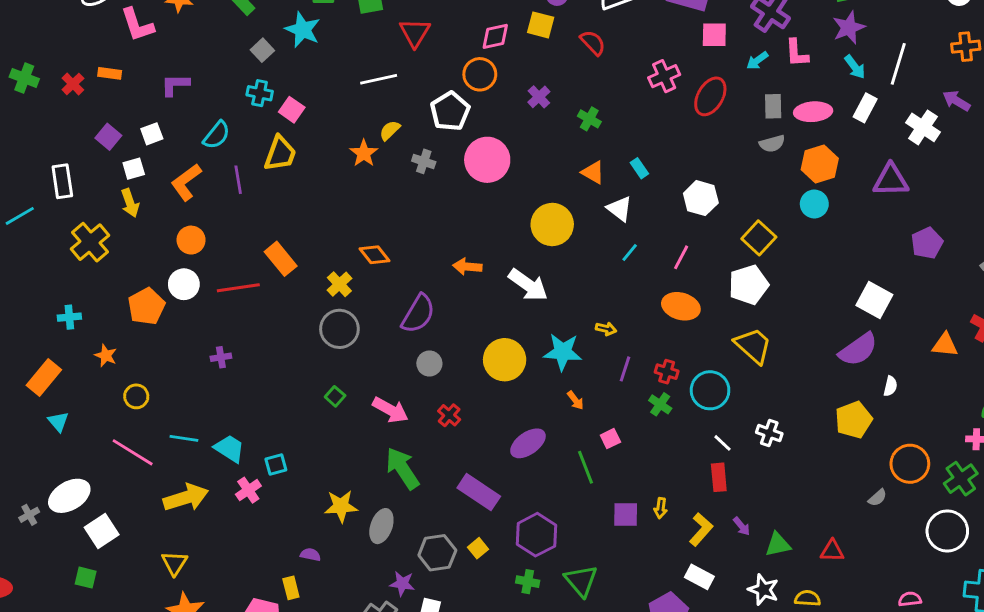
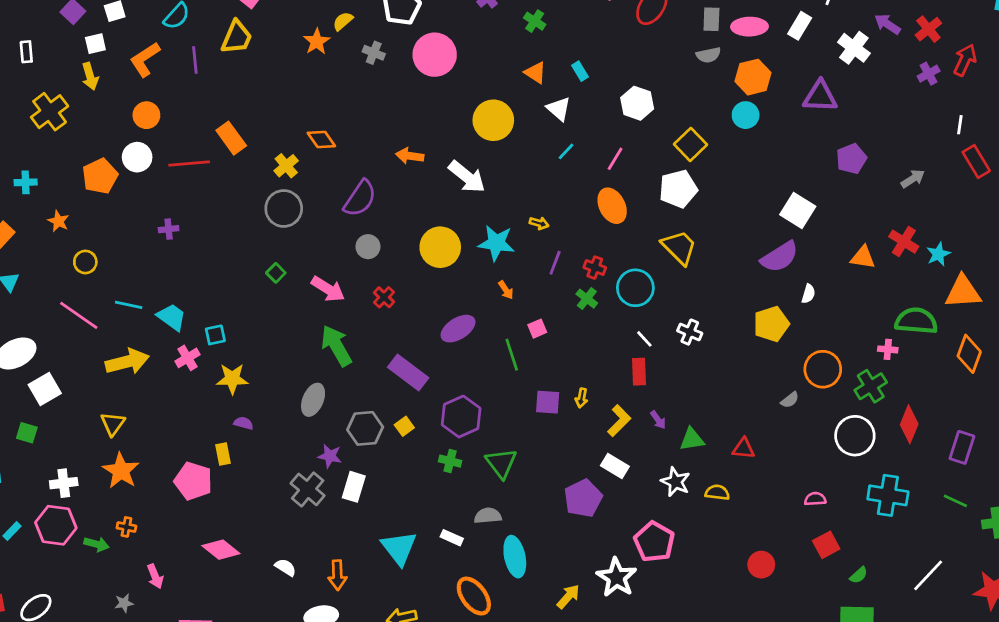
white rectangle: (62, 181) -> (26, 52), size x0.7
orange ellipse: (681, 306) -> (612, 206), turned 44
yellow star: (341, 506) -> (232, 379), moved

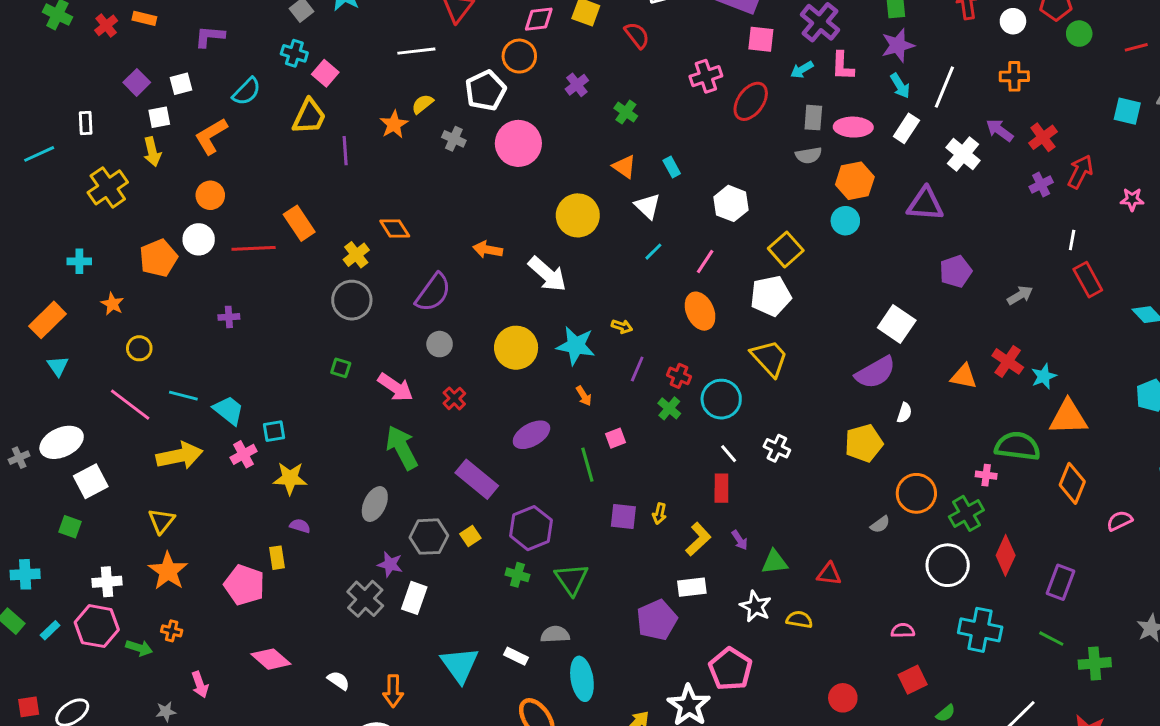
purple line: (195, 60) -> (345, 151), moved
green square: (276, 273) -> (341, 368), turned -30
white rectangle: (615, 466) -> (692, 587), turned -40

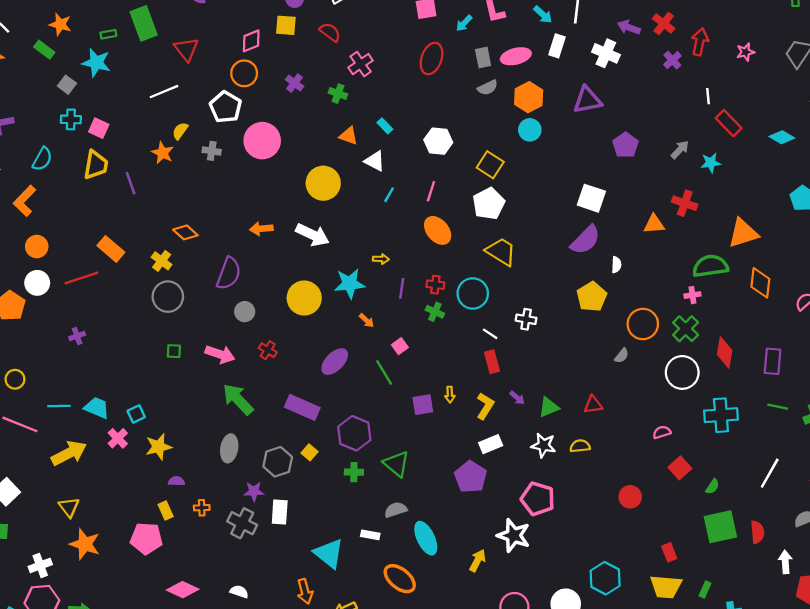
pink cross: (706, 76) -> (361, 64), moved
cyan star: (1044, 376) -> (711, 163), moved, turned 30
orange cross: (172, 631) -> (202, 508), moved
orange arrow: (393, 691) -> (305, 591), moved

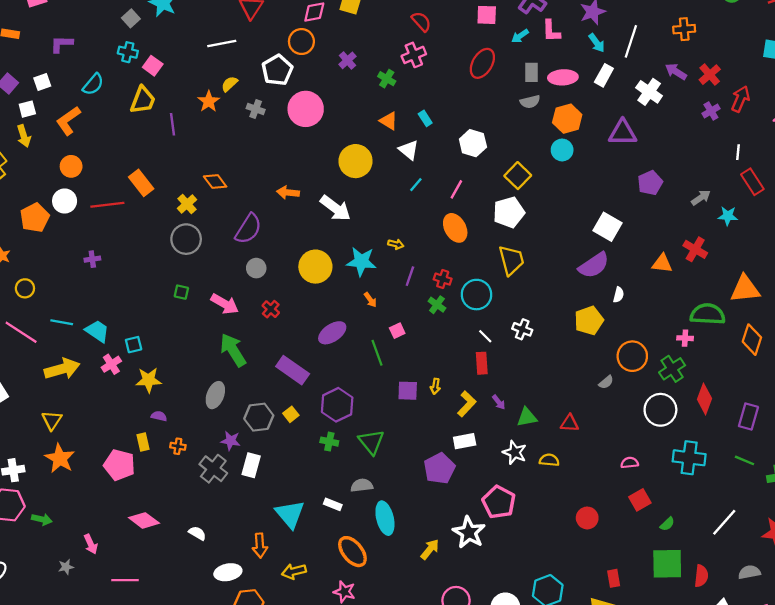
red semicircle: (330, 32) -> (421, 22), moved
yellow trapezoid: (501, 252) -> (511, 260), turned 32

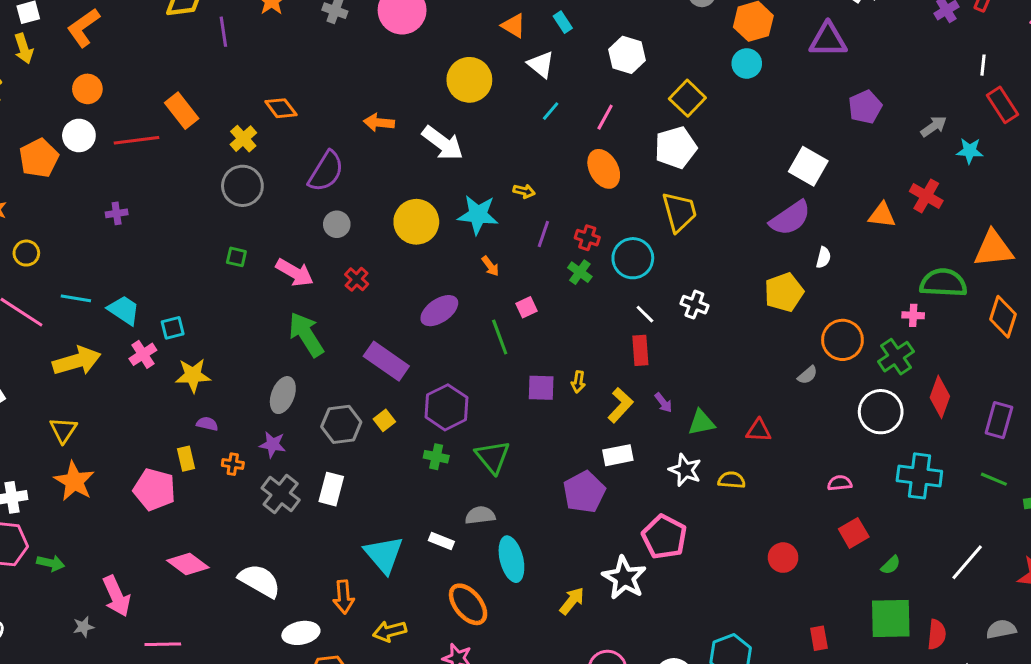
purple star: (231, 441) -> (273, 445), moved
white semicircle: (197, 533) -> (260, 581), size x1.8
pink arrow: (91, 544) -> (116, 596), size x1.5

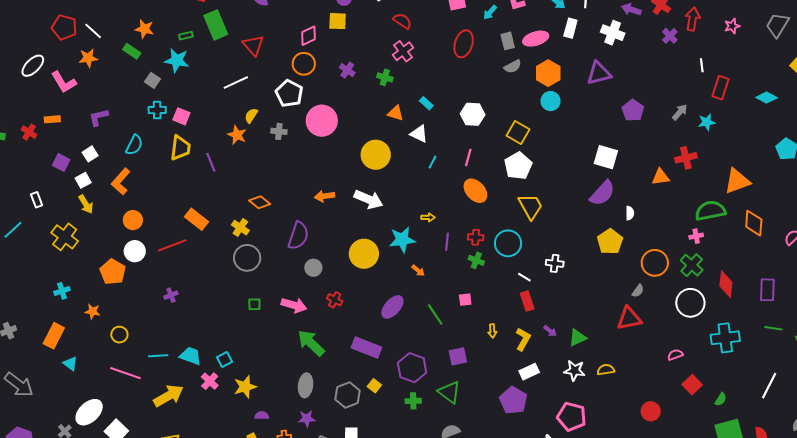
red rectangle: (1003, 105) -> (720, 88), turned 65
red cross: (926, 196) -> (686, 158), turned -30
pink square: (527, 307) -> (465, 300), moved, turned 32
purple square: (541, 388) -> (458, 356), moved
red triangle: (759, 430) -> (629, 319), moved, size x1.5

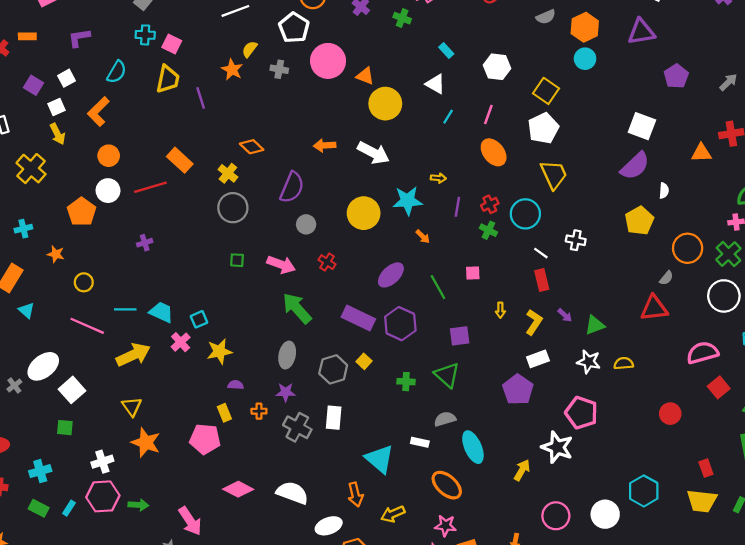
orange triangle: (396, 113) -> (365, 76), moved
red cross: (476, 237) -> (490, 204), turned -35
pink semicircle: (675, 355) -> (702, 353), size x1.8
purple hexagon: (412, 368) -> (400, 324), moved

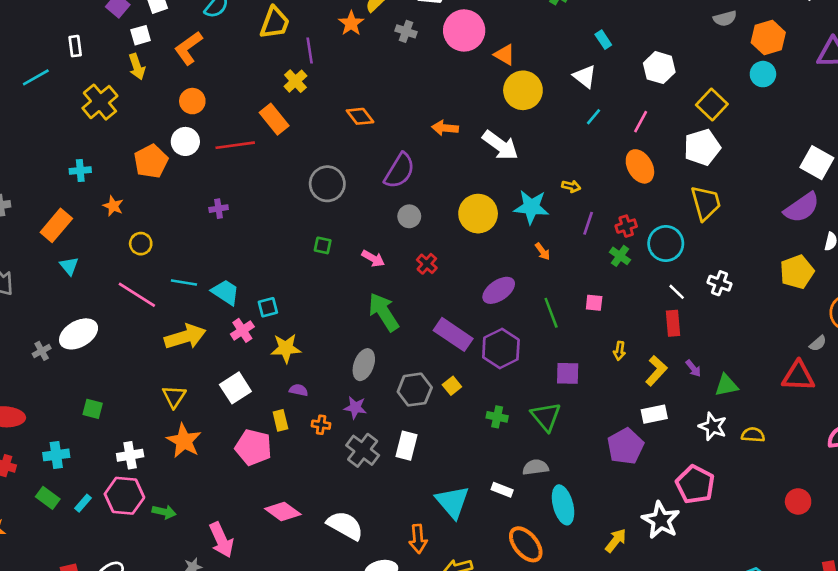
yellow cross: (228, 173) -> (295, 81), moved
pink arrow: (281, 265) -> (373, 258), size x0.7
white square: (72, 390) -> (235, 388), moved

